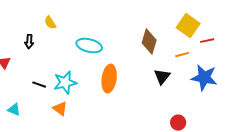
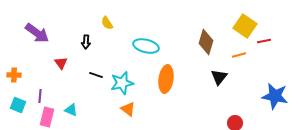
blue star: (204, 78) -> (275, 96), moved
black line: (39, 85) -> (96, 75), moved
orange triangle: (60, 109) -> (128, 109), moved

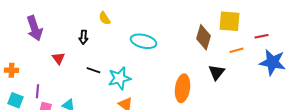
yellow square: (245, 26) -> (230, 21), moved, turned -30
purple arrow: (37, 33) -> (35, 28), turned 35
orange ellipse: (166, 79) -> (183, 88), moved
blue star: (275, 96) -> (273, 62), moved

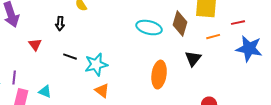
cyan ellipse: (144, 41) -> (149, 28), moved

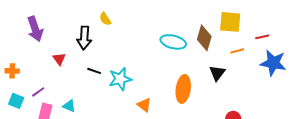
black arrow: (60, 24) -> (84, 38), size x1.6
purple line: (14, 78) -> (38, 92), turned 48
orange triangle: (102, 91) -> (144, 105), moved

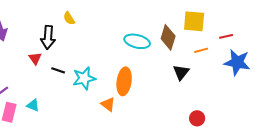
red triangle: (59, 59) -> (35, 58), moved
orange ellipse: (183, 89) -> (124, 81), moved

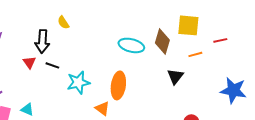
blue star: (237, 62) -> (233, 90), moved
black line: (58, 70) -> (52, 65), moved

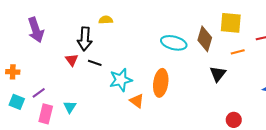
yellow semicircle: (63, 22) -> (106, 20), turned 120
orange triangle: (102, 108) -> (137, 101), moved
cyan triangle: (27, 109) -> (70, 107), turned 40

